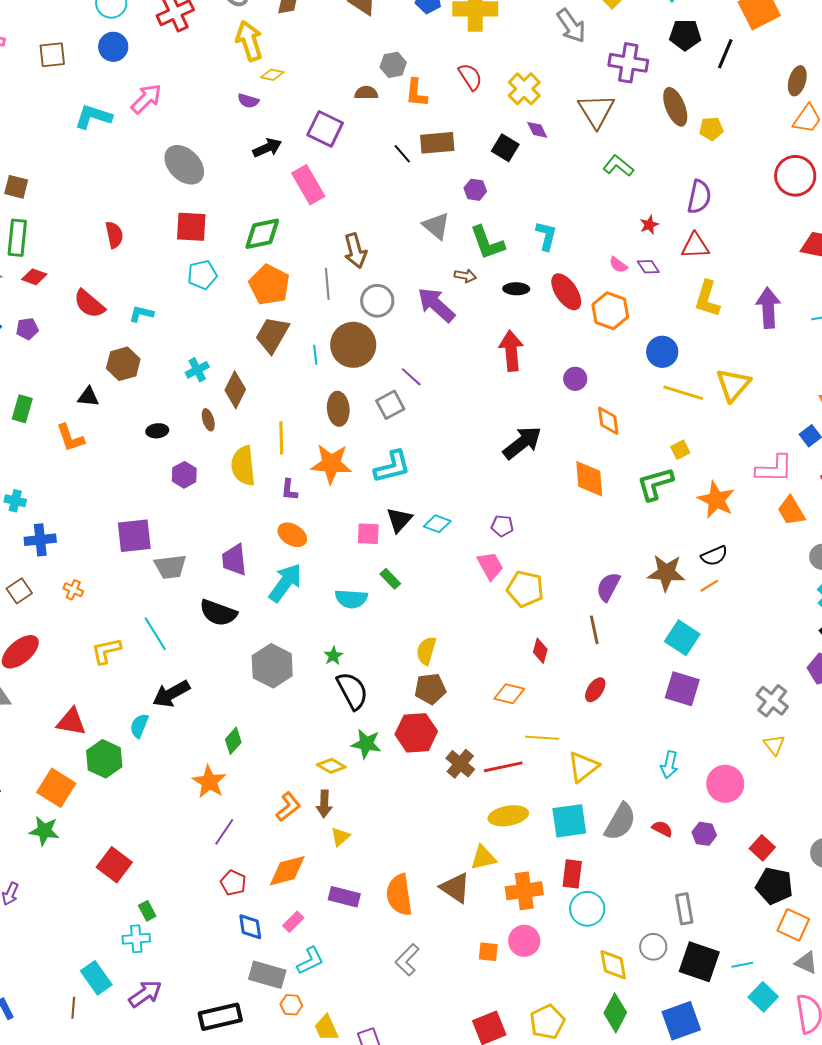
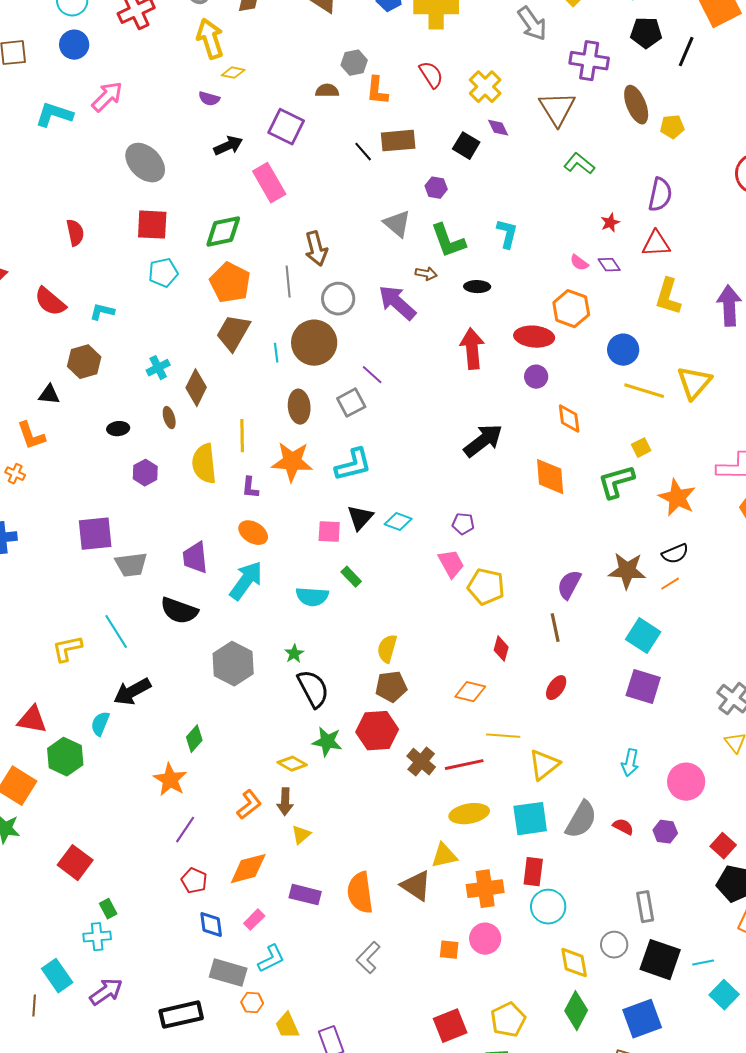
red ellipse: (566, 292) -> (534, 337), moved, turned -51
orange cross: (73, 590) -> (15, 474), moved

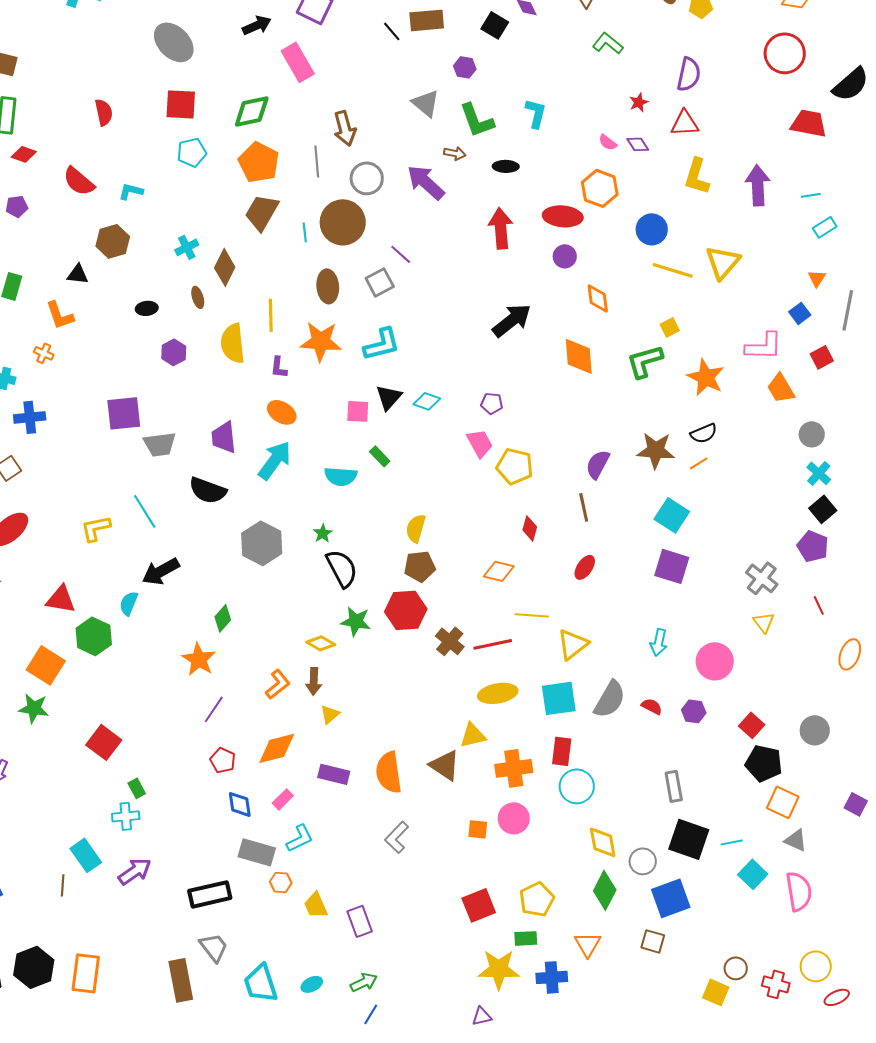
gray circle: (614, 945) -> (643, 861), moved

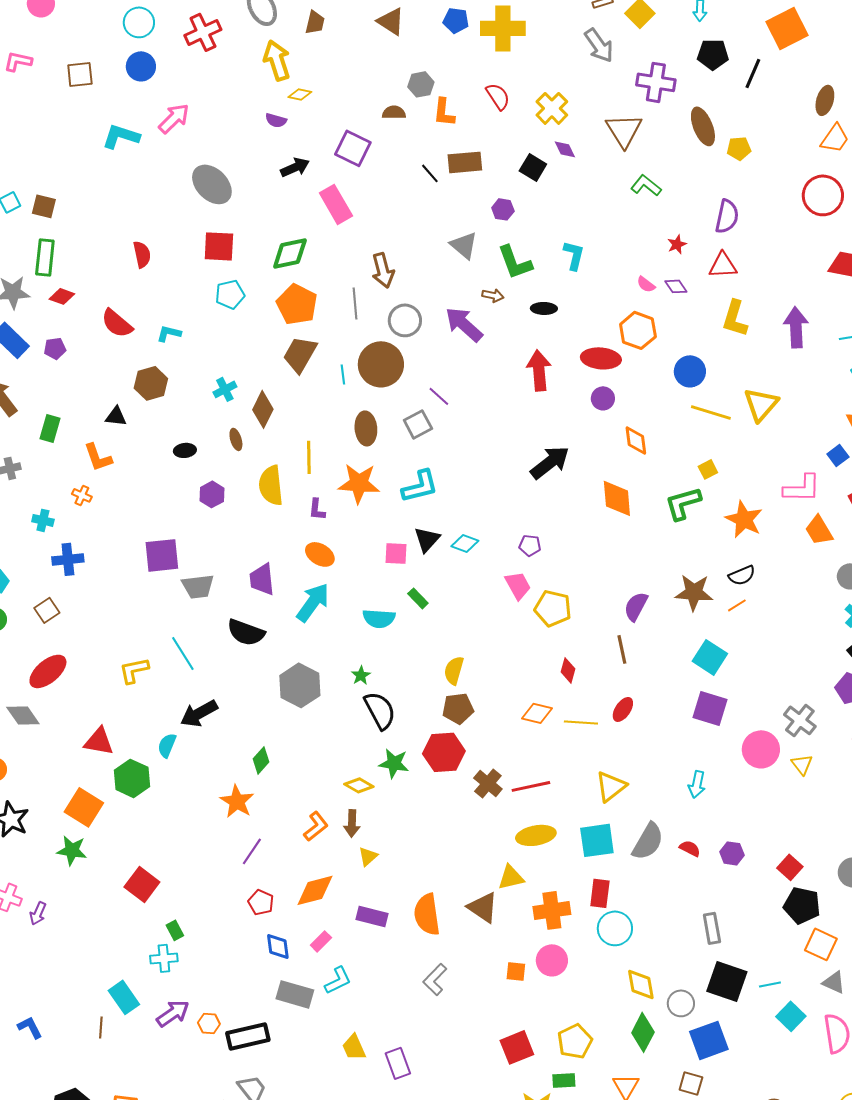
yellow line: (532, 615) -> (581, 722), moved
pink circle: (715, 661) -> (761, 749), moved
orange hexagon: (281, 882) -> (209, 1023), moved

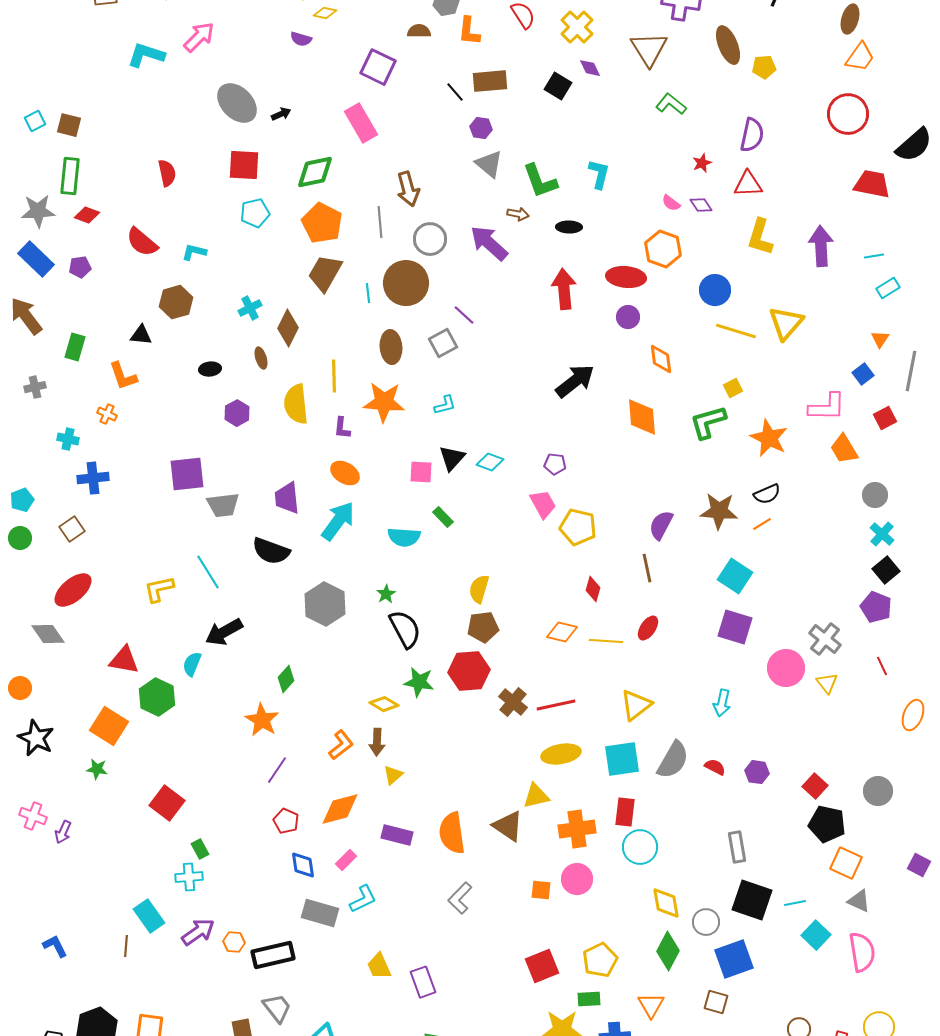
black arrow: (295, 167) -> (281, 114), moved, size x0.7
purple hexagon: (503, 209) -> (481, 128), moved
cyan L-shape: (420, 486) -> (445, 405), size x0.6
green star: (72, 850) -> (97, 769), size x0.7

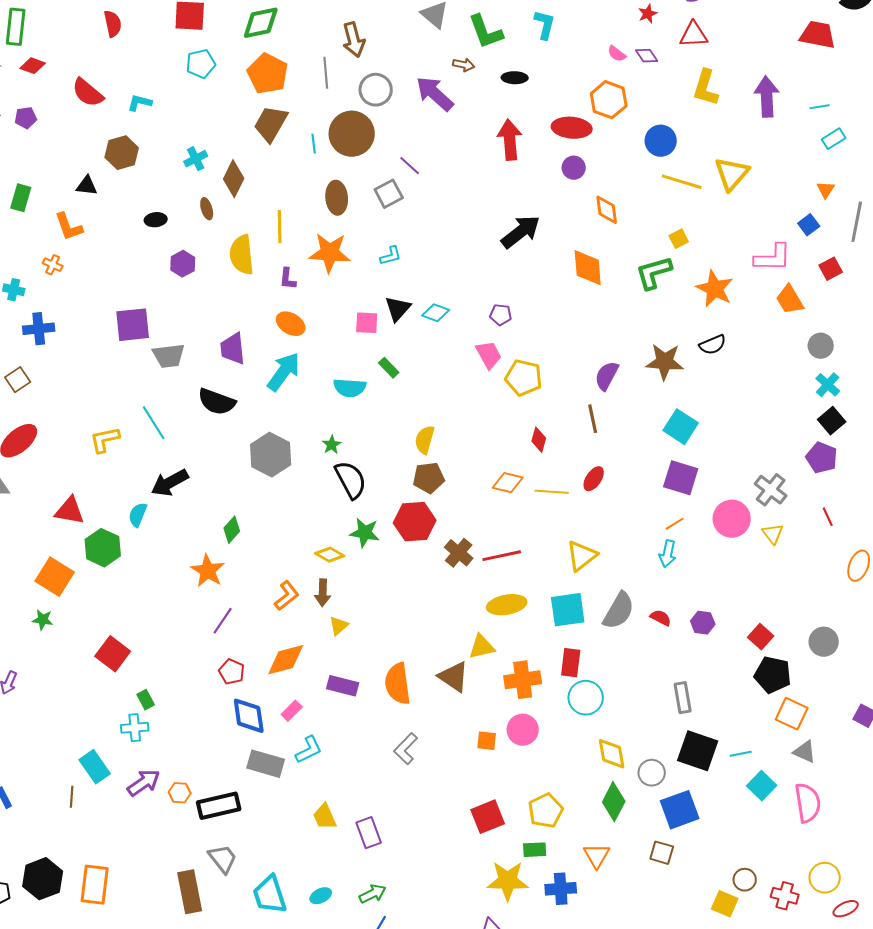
orange line: (762, 524) -> (675, 524), moved
blue diamond: (303, 865) -> (249, 716), size x1.4

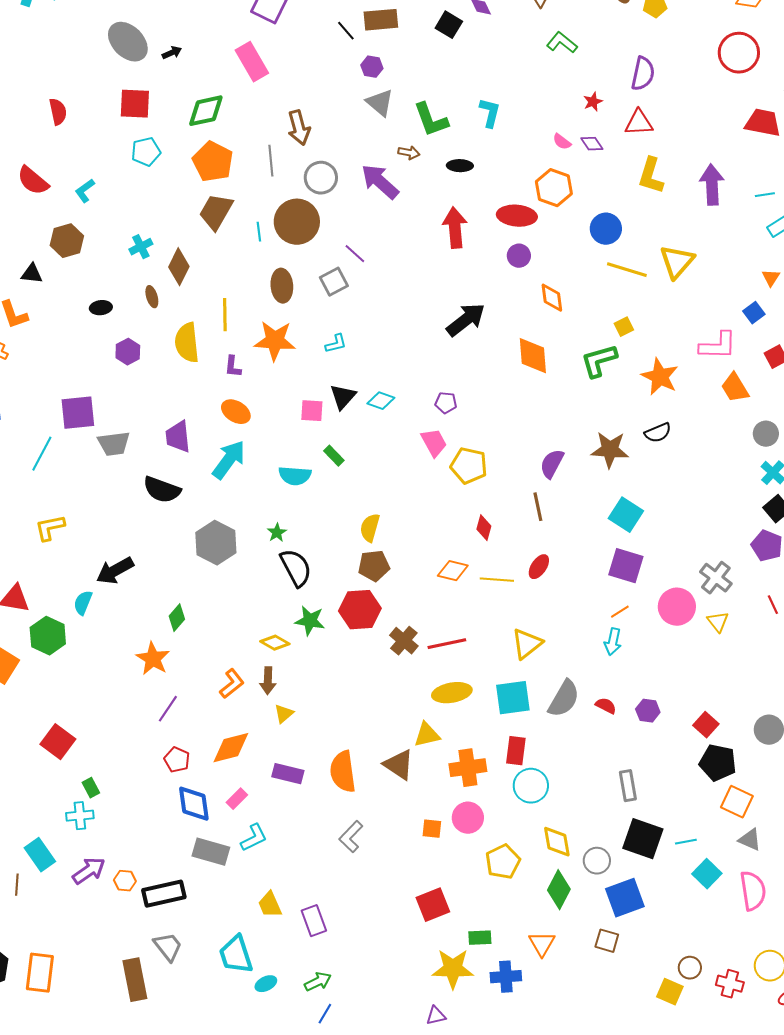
cyan L-shape: (140, 103) -> (85, 191), turned -50
cyan line: (154, 423) -> (42, 454), moved, turned 60
yellow pentagon: (546, 811) -> (503, 862), moved
cyan trapezoid: (270, 895) -> (236, 955), moved

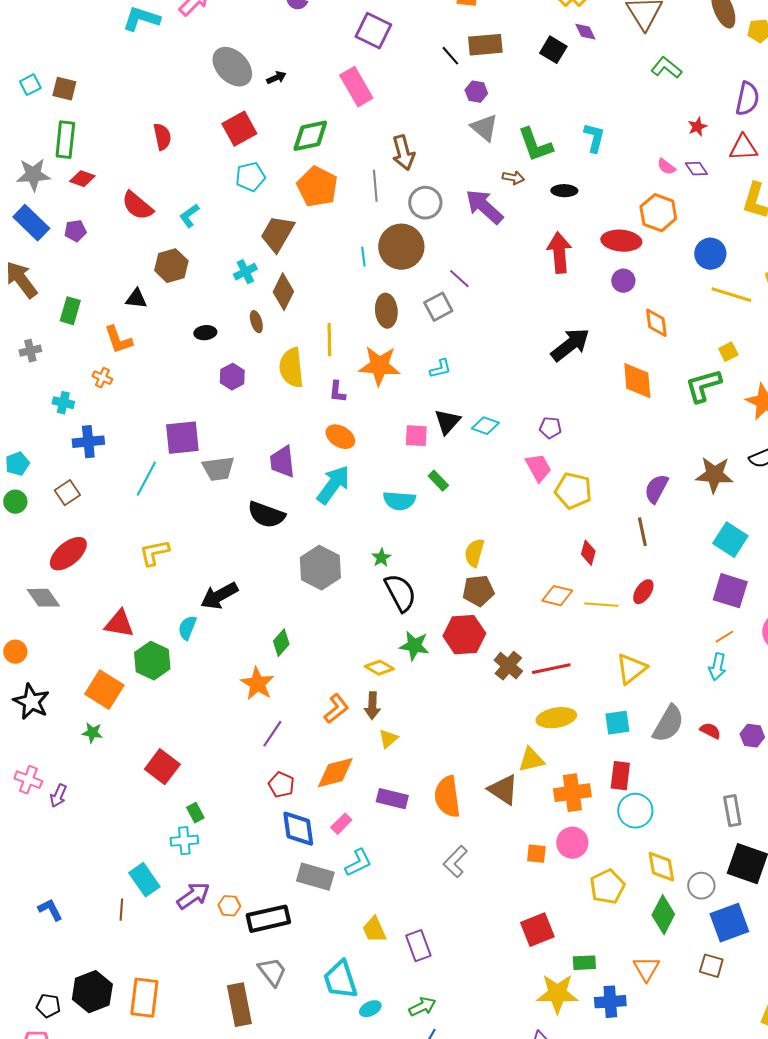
red square: (135, 104) -> (239, 129), turned -32
brown trapezoid: (216, 212) -> (277, 234), moved
cyan square: (513, 698) -> (617, 723), size x0.7

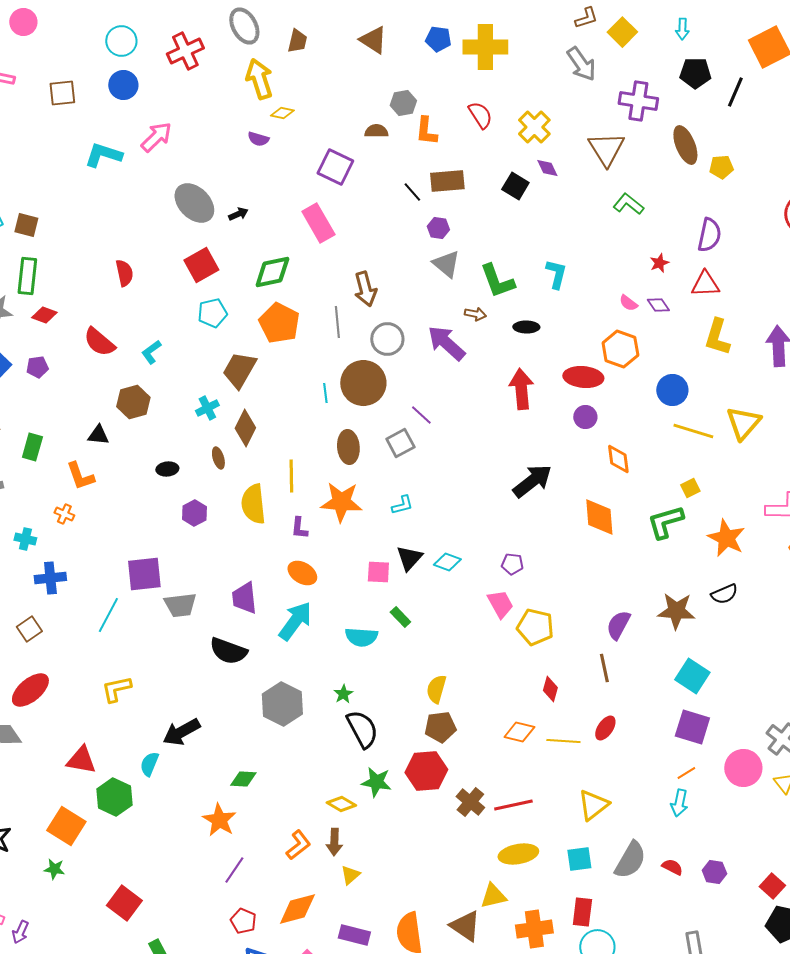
green diamond: (281, 643) -> (243, 779), turned 52

